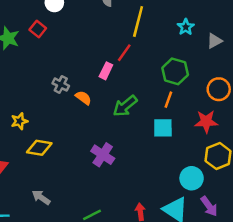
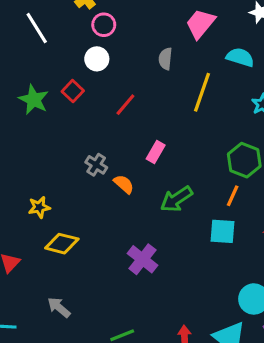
red line: (124, 53) -> (125, 105), moved

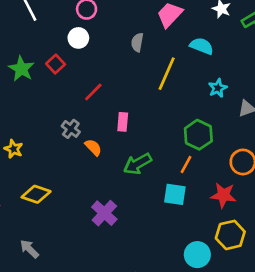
red line: (125, 105) -> (93, 92), moved
pink rectangle: (156, 152) -> (123, 122), turned -30
yellow star: (39, 207) -> (14, 149), moved, turned 30

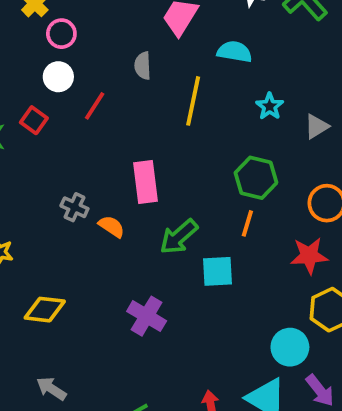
red line: (93, 92) -> (95, 106), moved
pink rectangle: (123, 122) -> (146, 182), size x1.5
cyan square: (175, 194) -> (218, 271), moved

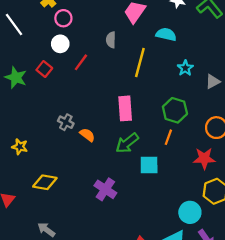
pink rectangle: (146, 182) -> (125, 108), moved

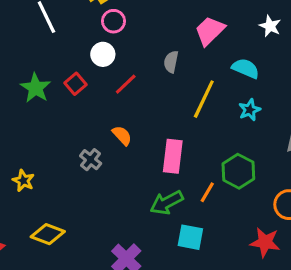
cyan star: (185, 68) -> (250, 110), moved
orange semicircle: (87, 135) -> (122, 135), moved
orange line: (168, 137) -> (207, 192), moved

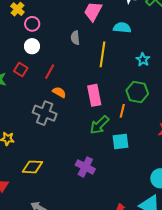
red line: (126, 84) -> (50, 72), moved
cyan star: (250, 110) -> (143, 60), moved
gray cross: (91, 160) -> (45, 113), size x1.6

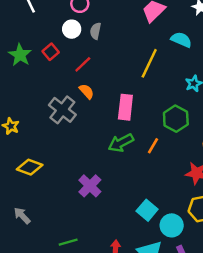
gray semicircle: (75, 38) -> (96, 31), moved
orange line: (122, 111) -> (153, 146), moved
cyan square: (121, 142) -> (147, 210), moved, turned 30

